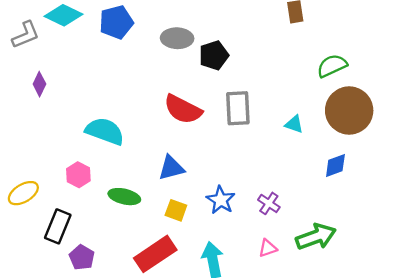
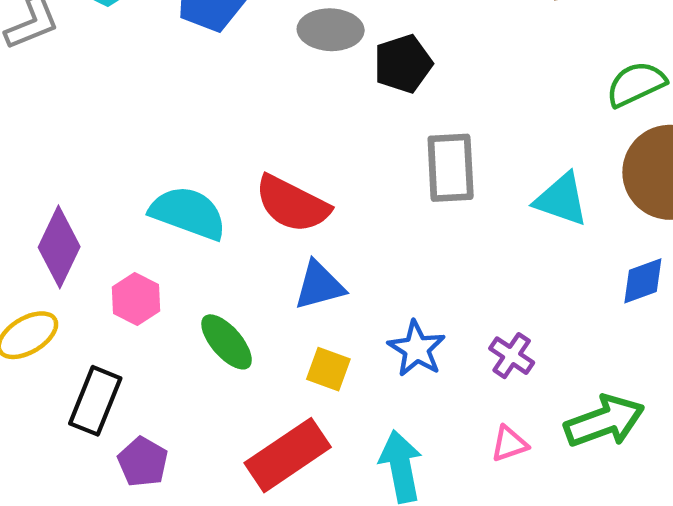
purple diamond: (39, 84) -> (59, 247), moved, size x1.6
red semicircle: (183, 109) -> (292, 204), moved
cyan triangle: (294, 124) -> (561, 199), size x1.5
green ellipse: (124, 197) -> (227, 342), turned 36

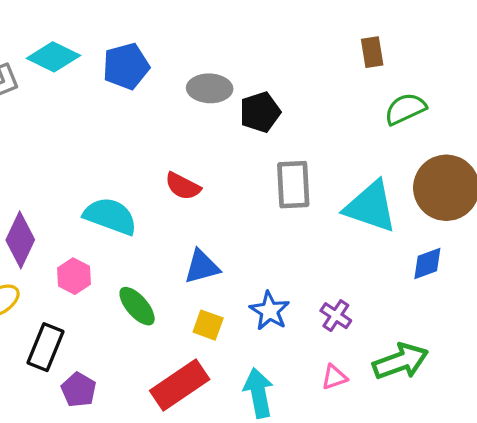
green semicircle: (636, 84) -> (405, 109), moved
cyan triangle: (561, 199) -> (371, 207), size x1.4
red semicircle: (292, 204) -> (183, 186), moved, size x0.7

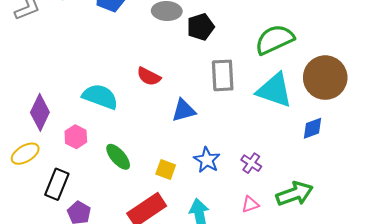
green semicircle: (405, 109) -> (274, 40), moved, size x1.4
blue triangle: (202, 267) -> (184, 110), moved

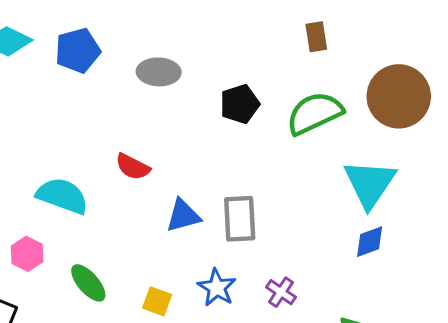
black pentagon: (201, 27) -> (240, 104), moved
gray rectangle: (223, 75) -> (240, 219), moved
brown circle: (325, 78) -> (399, 96), moved
cyan triangle: (274, 90) -> (370, 184), moved, turned 45

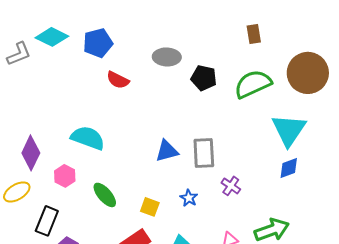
gray ellipse: (159, 72) -> (167, 57), moved
black pentagon: (240, 104) -> (204, 78), turned 30
red semicircle: (133, 167) -> (118, 80), moved
blue star: (217, 288) -> (189, 198), size x0.7
purple cross: (281, 292) -> (231, 186), moved

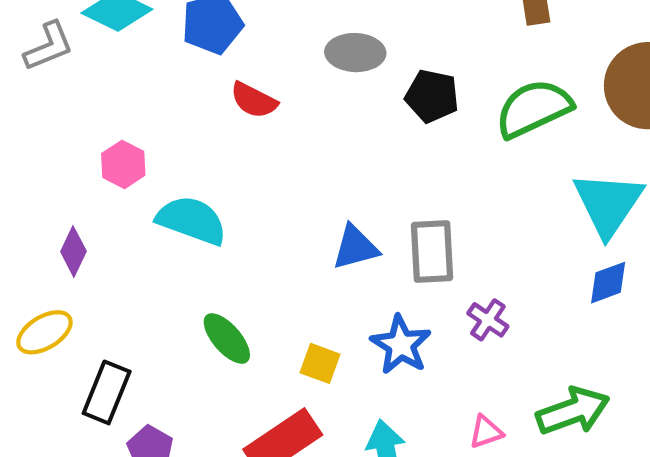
purple diamond: (31, 153) -> (73, 251), size x0.7
pink hexagon: (65, 176) -> (123, 164), moved
blue star: (189, 198) -> (401, 345), size x1.6

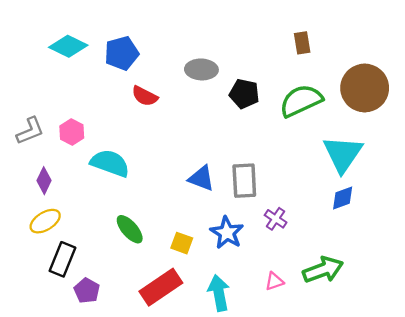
gray L-shape: (49, 46) -> (30, 131), moved
blue triangle: (355, 247) -> (201, 178), turned 36
yellow ellipse: (44, 332) -> (45, 221), moved

